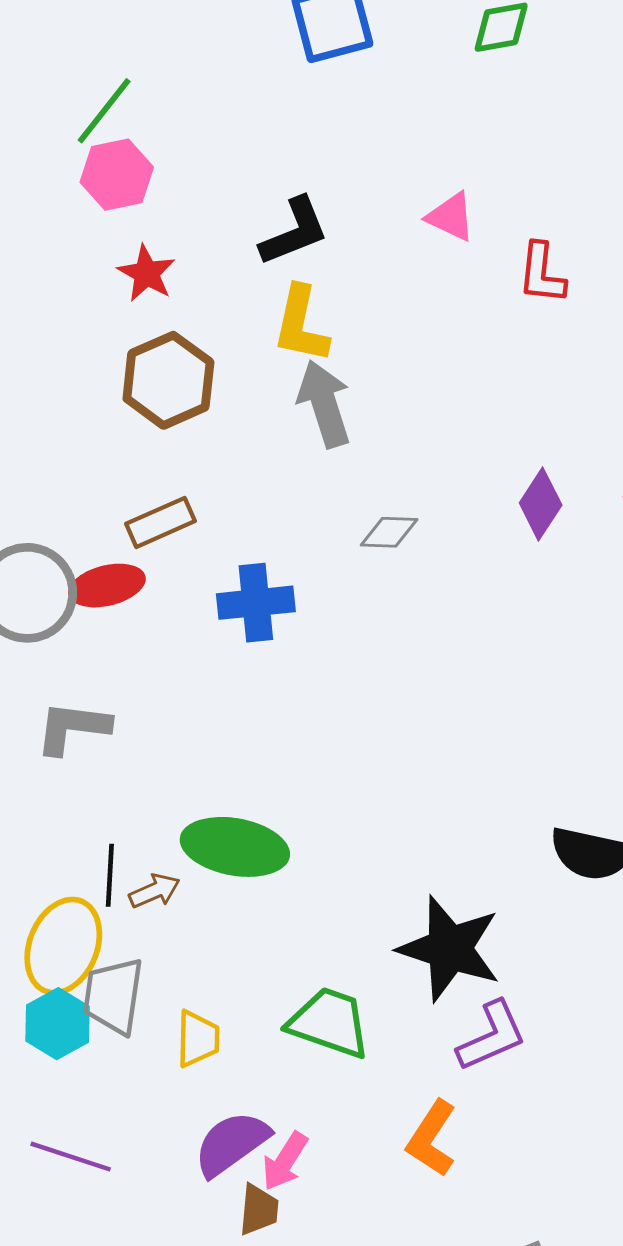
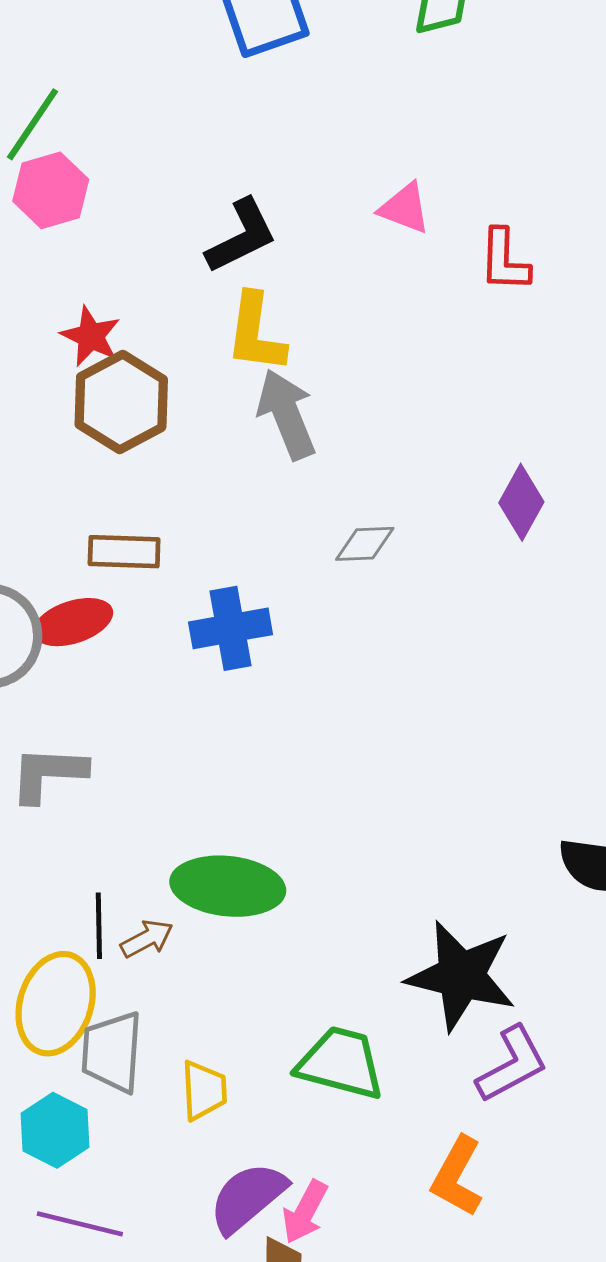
red star: (146, 273) -> (91, 336), moved
brown rectangle: (160, 522) -> (124, 552), turned 30
cyan hexagon: (57, 1024) -> (55, 1130), moved

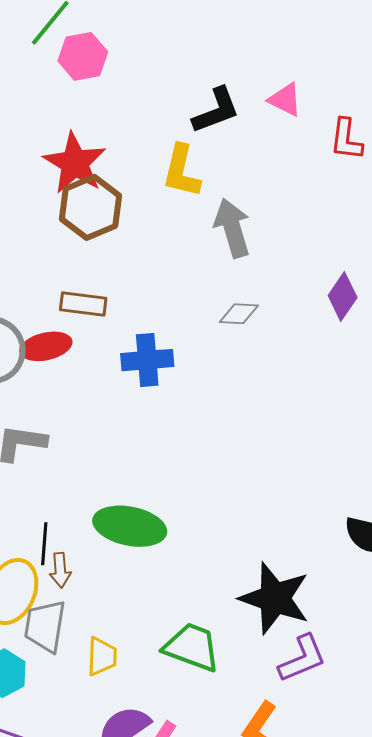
pink hexagon: (51, 190) -> (83, 56), moved
black L-shape: (242, 236) -> (216, 110), moved
red star: (91, 336) -> (75, 163), size x1.6
gray arrow: (287, 414) -> (232, 228), moved
brown arrow: (147, 939) -> (60, 570), moved, turned 108

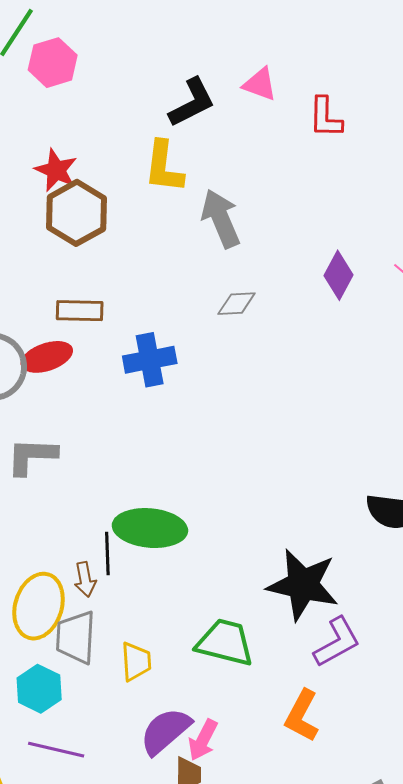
red star: (75, 163) -> (56, 170), size x0.7
black line: (44, 544) -> (107, 554), moved

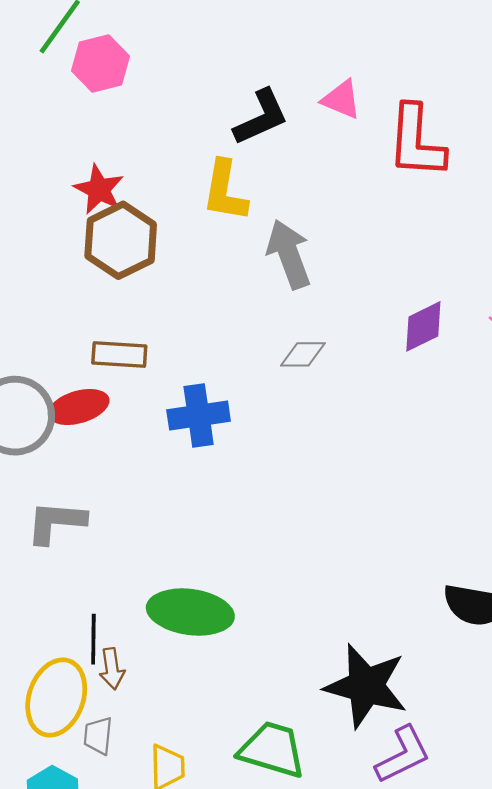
red L-shape: (325, 117) -> (416, 142), size x1.5
purple diamond: (338, 275) -> (423, 326), turned 33
black line: (107, 554) -> (93, 639), moved
gray trapezoid: (76, 637) -> (98, 736), size x0.6

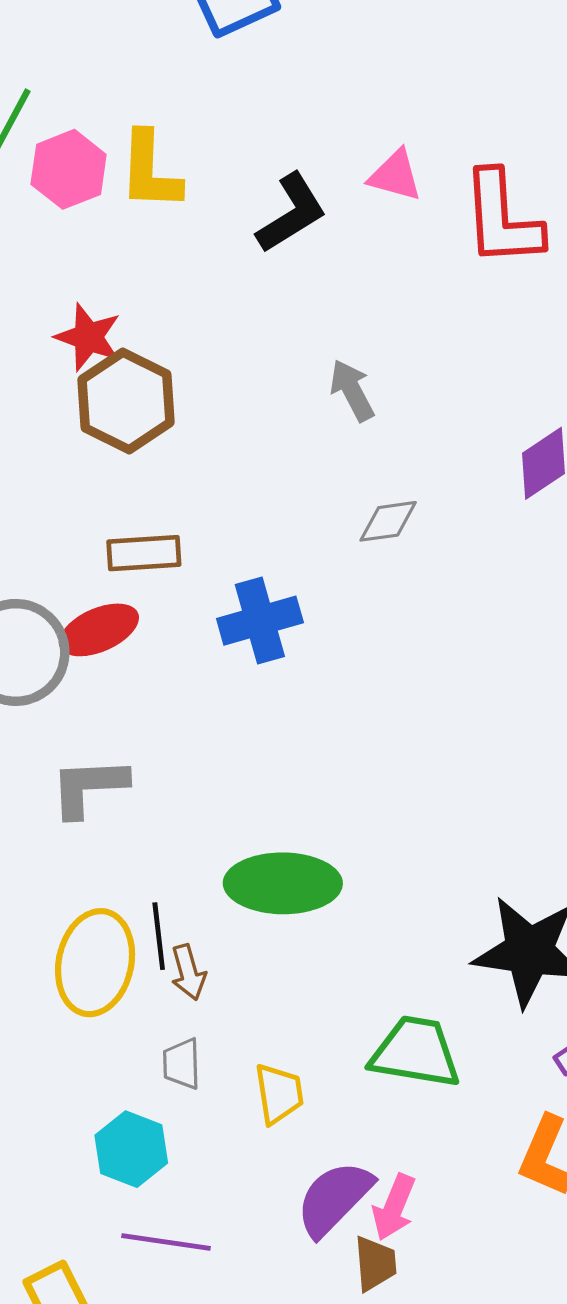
yellow L-shape: (225, 191) -> (150, 171), moved
gray arrow: (289, 254) -> (352, 390), size x0.7
yellow ellipse: (56, 697) -> (95, 963), moved

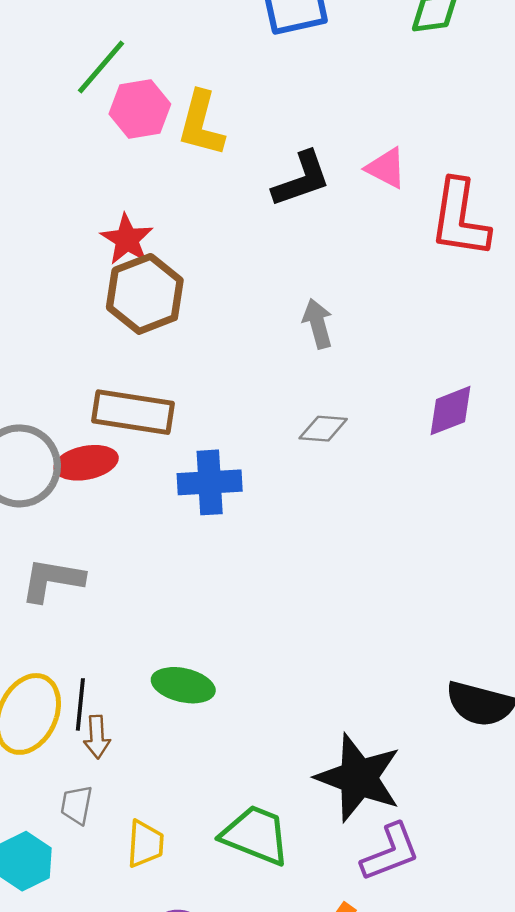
brown rectangle: (144, 553) -> (133, 412), size x1.4
green ellipse: (283, 883) -> (183, 685), size x0.7

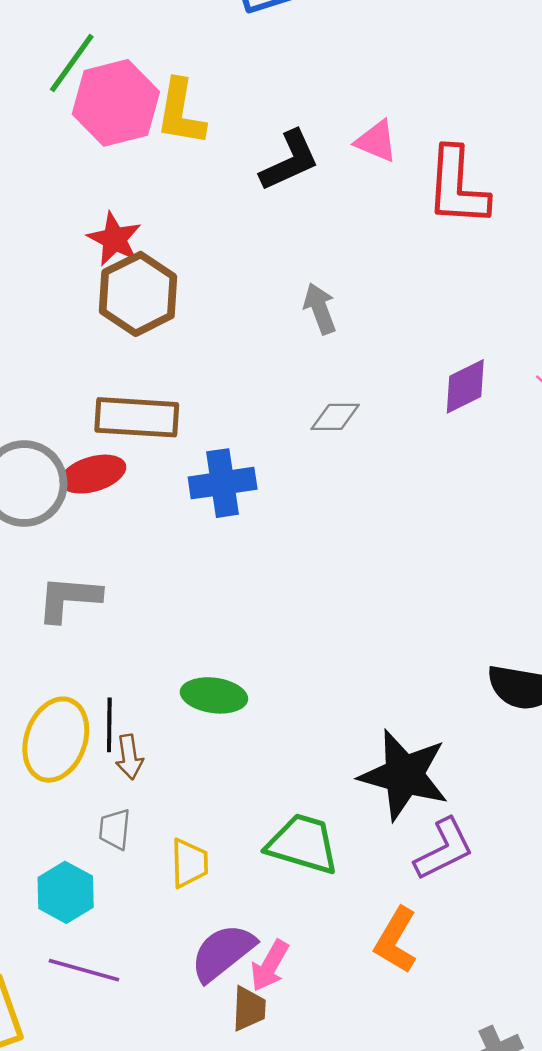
pink hexagon: (140, 109) -> (116, 103), size x1.4

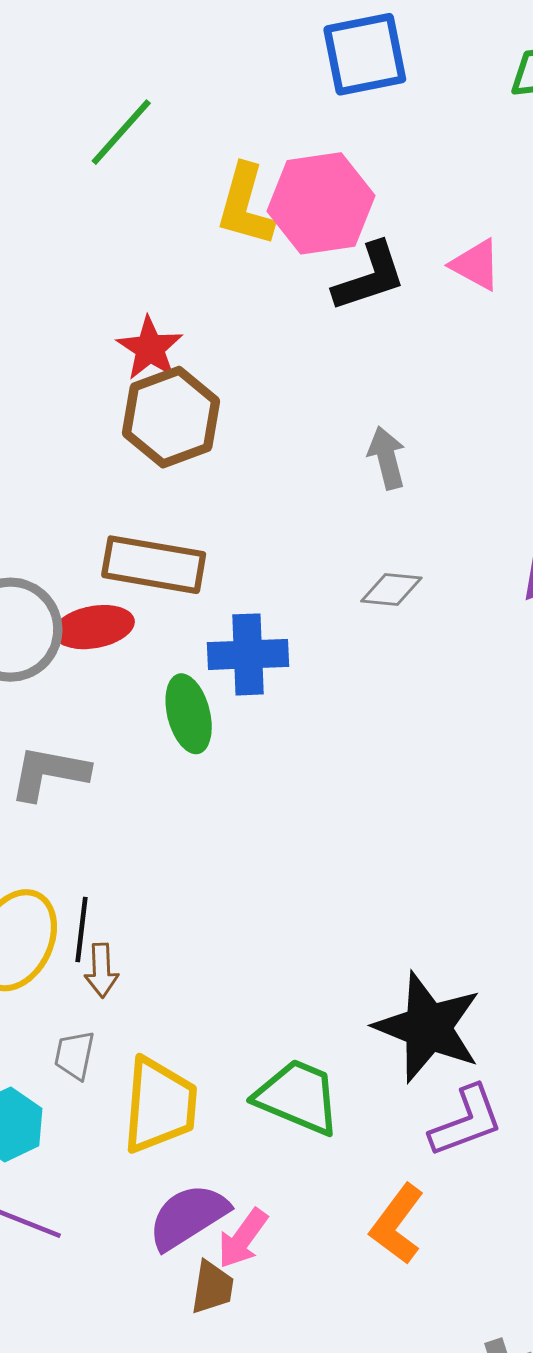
pink hexagon: (116, 103) -> (321, 203), moved
green ellipse: (214, 695) -> (189, 714), moved, turned 62
yellow trapezoid: (189, 863) -> (160, 1105), size x1.6

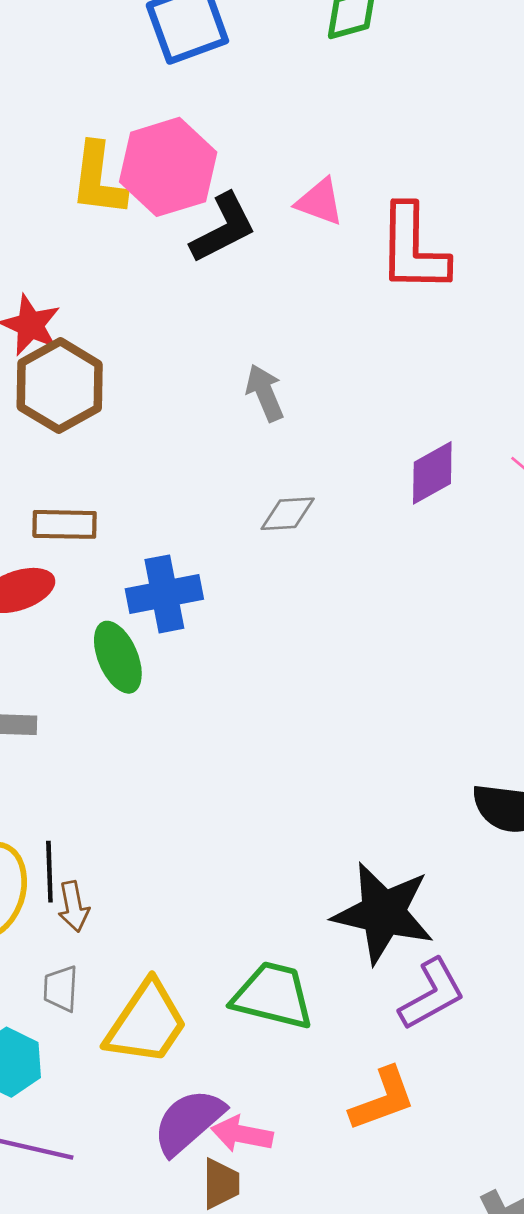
brown rectangle: (154, 565) -> (65, 524), size x0.7
yellow trapezoid: (160, 1105) -> (146, 1023), turned 38
orange L-shape: (397, 1224) -> (383, 1099), turned -138
pink arrow: (243, 1238) -> (242, 1134), turned 74

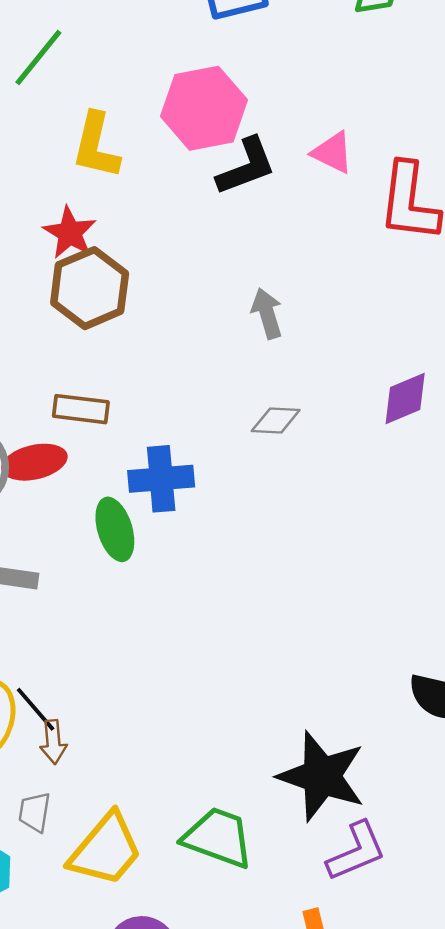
yellow L-shape: (98, 179) -> (96, 146), moved
black line: (49, 872) -> (36, 709), turned -45

